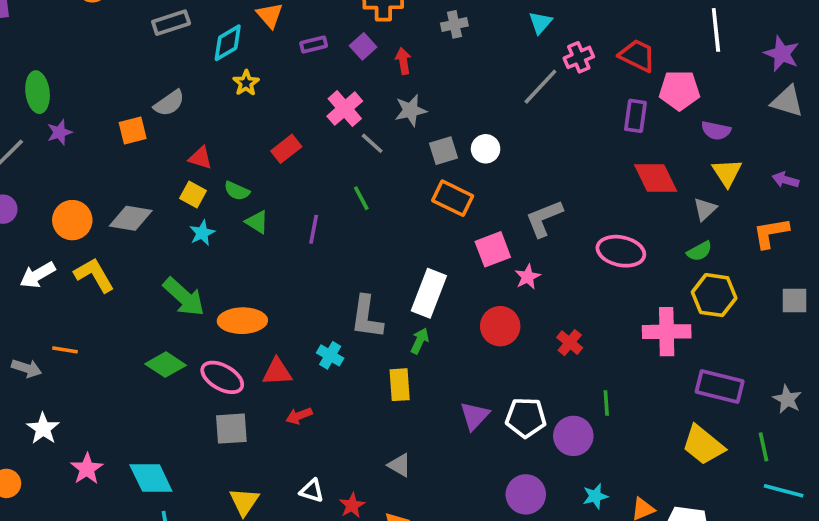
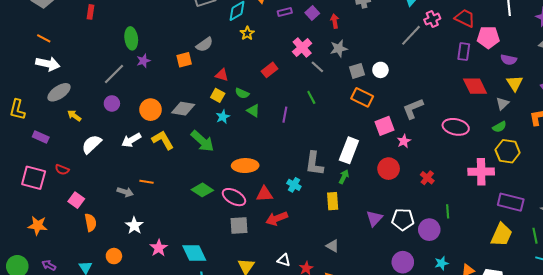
green arrow: (184, 297) -> (202, 141), moved
red arrow: (299, 416) -> (277, 218), size x1.5
yellow trapezoid: (703, 445) -> (501, 235), turned -105

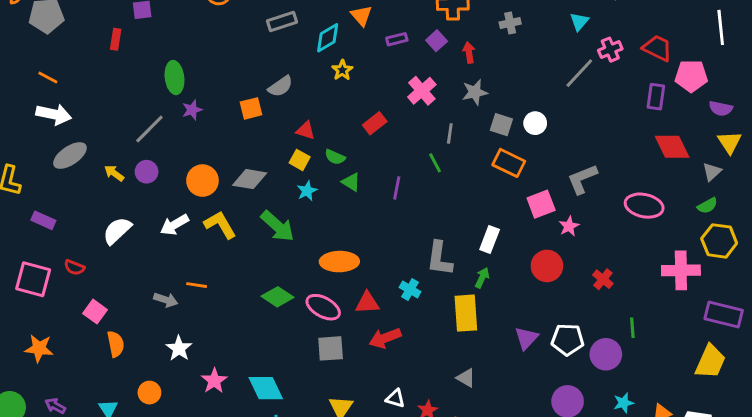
gray line: (317, 67) -> (450, 133), moved, turned 56
gray square: (357, 71) -> (501, 125), turned 35
yellow arrow: (74, 116) -> (114, 173), moved
white rectangle: (349, 150) -> (490, 239), size x0.7
yellow rectangle: (333, 201) -> (466, 313), size x1.4

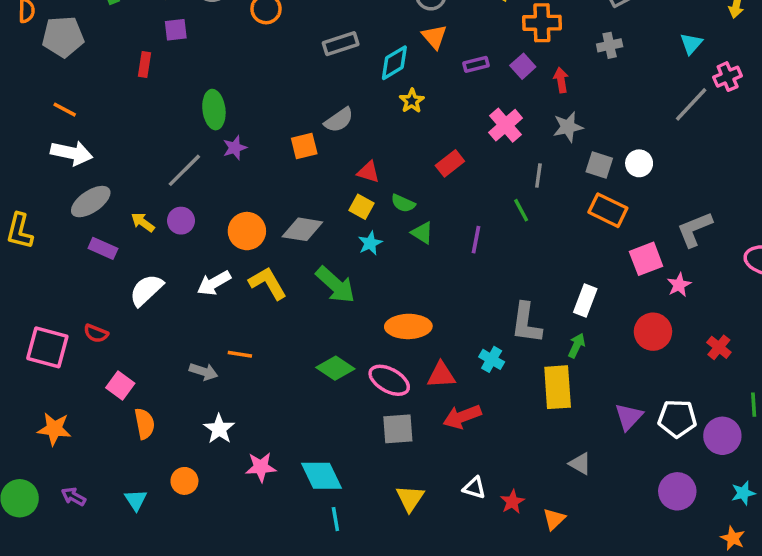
purple rectangle: (43, 220) -> (103, 248), moved
gray triangle: (466, 378) -> (580, 464), moved
pink star: (214, 381) -> (261, 467), turned 30

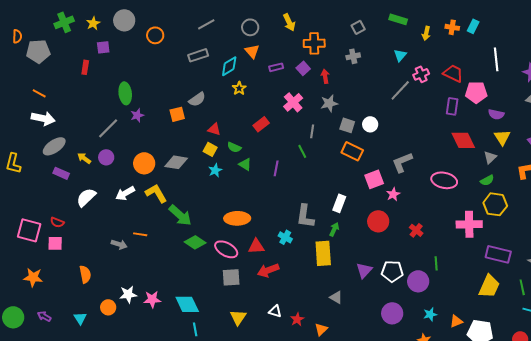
green arrow: (335, 285) -> (180, 215), moved
pink square: (120, 385) -> (55, 243), moved, turned -35
white star: (219, 429) -> (128, 294), moved, turned 30

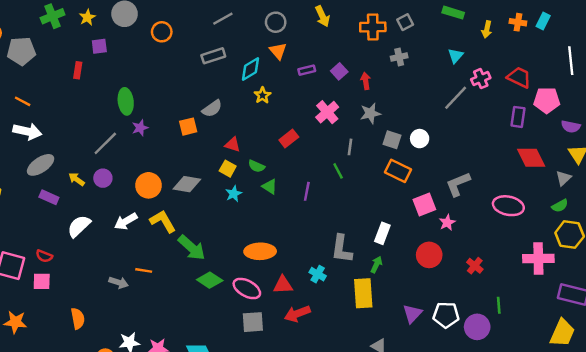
orange cross: (314, 43) -> (373, 27), moved

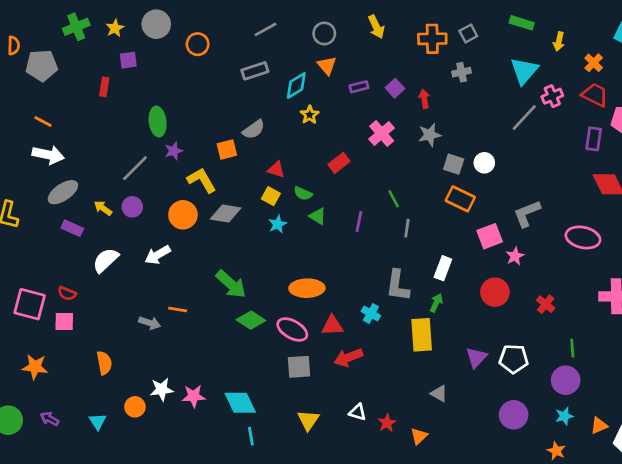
orange cross: (518, 22) -> (594, 63), moved, turned 35
cyan triangle: (456, 56) -> (524, 71), size x1.6
gray line: (350, 147) -> (407, 228), moved
yellow L-shape: (163, 221) -> (202, 180), moved
purple circle: (477, 327) -> (566, 380), moved

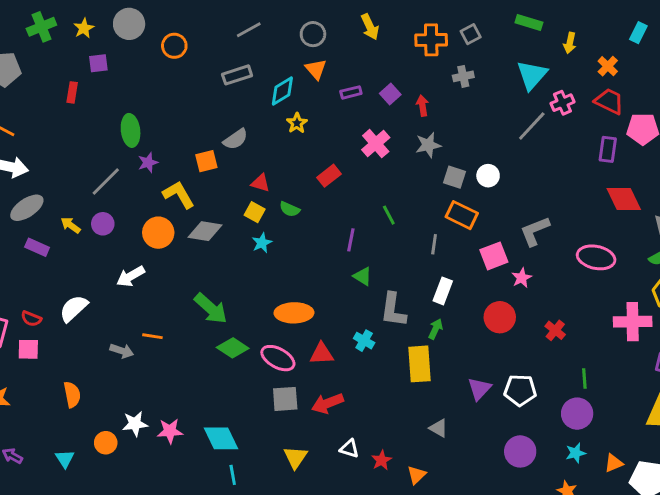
green triangle: (318, 216) -> (363, 276), moved
gray line: (407, 228) -> (434, 244), moved
white semicircle: (106, 260) -> (74, 308), moved
red arrow: (348, 357) -> (328, 403), moved

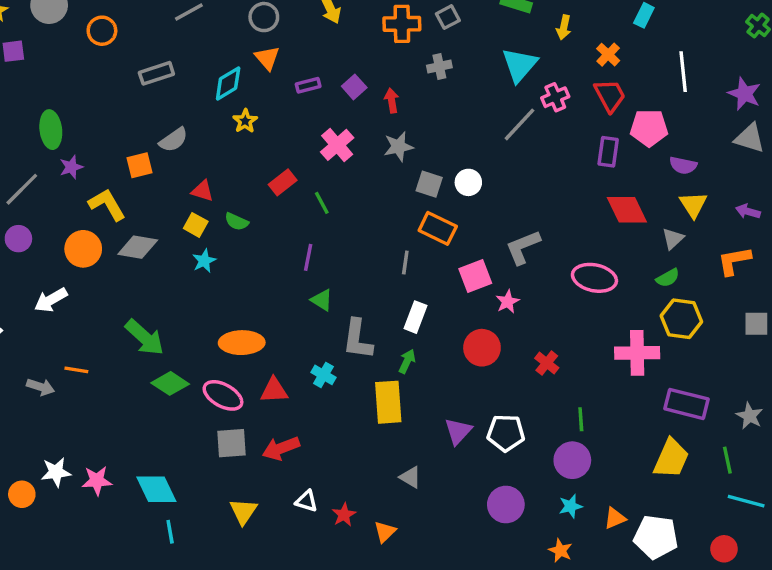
gray rectangle: (237, 75) -> (156, 73), moved
red trapezoid: (609, 101) -> (610, 95), turned 36
green line: (389, 215) -> (322, 203), moved

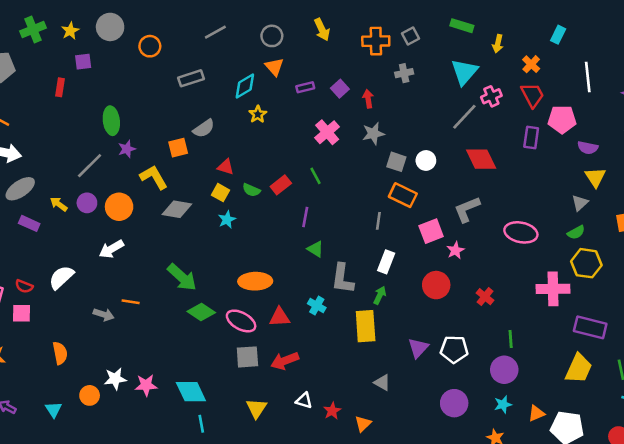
red rectangle: (283, 182) -> (281, 185), moved
red diamond: (627, 210) -> (481, 159), moved
orange circle: (83, 249) -> (119, 207), moved

